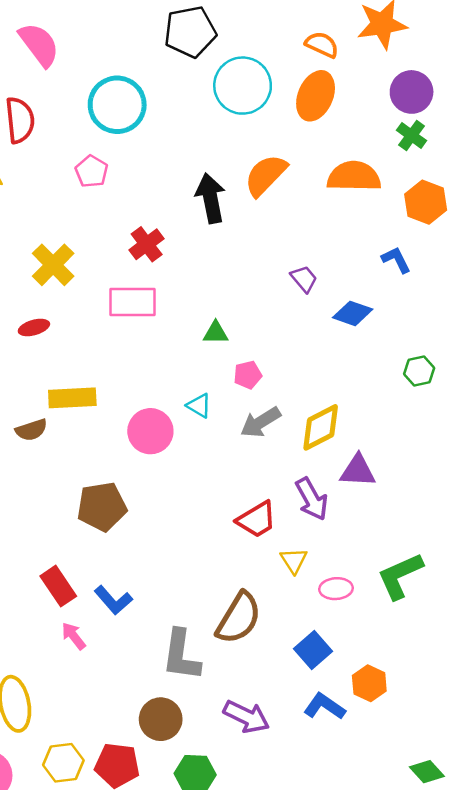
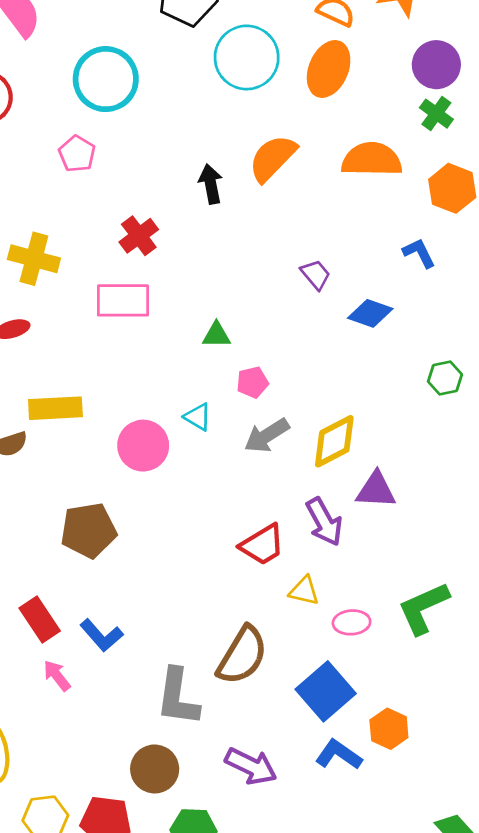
black arrow: (211, 198) -> (211, 184), size x0.7
yellow cross: (53, 265) -> (34, 259), turned -30
yellow triangle: (294, 560) -> (304, 591), turned -44
blue square: (313, 650) -> (326, 691), size x1.4

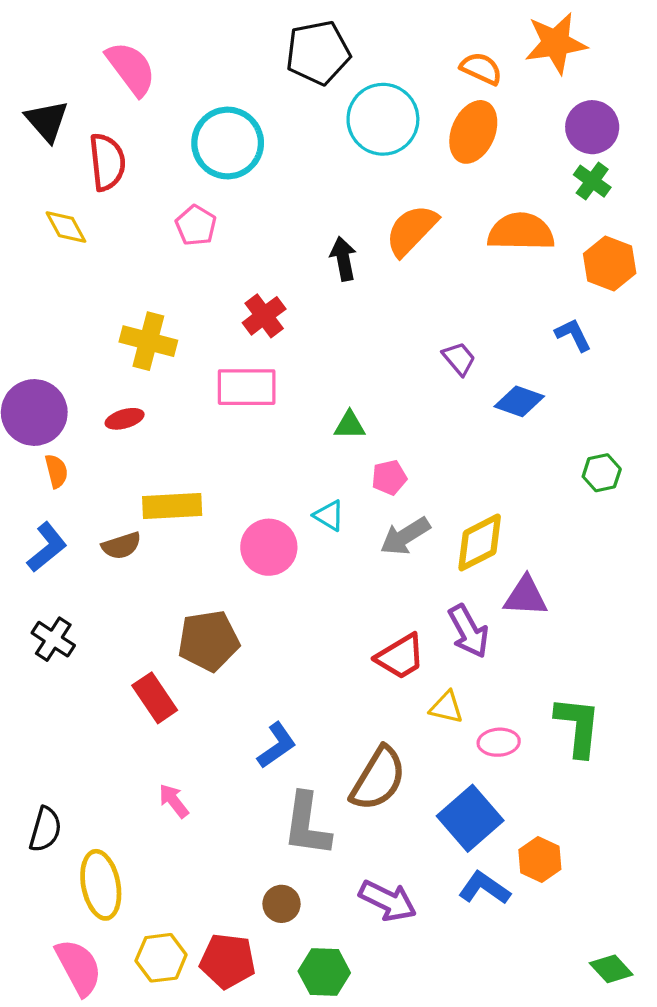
green L-shape: (423, 608) -> (578, 726), turned 120
red rectangle: (40, 620) -> (155, 698), moved
blue L-shape: (101, 635) -> (277, 745), moved, turned -84
brown circle: (155, 769) -> (282, 904), size x0.7

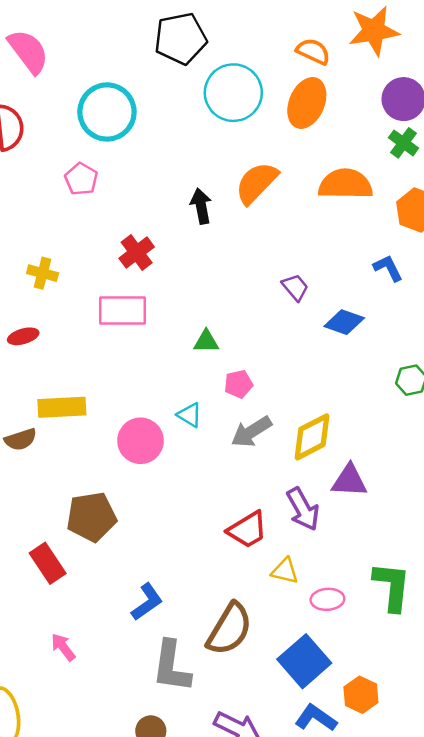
yellow cross: (148, 341) -> (43, 273), size x0.7

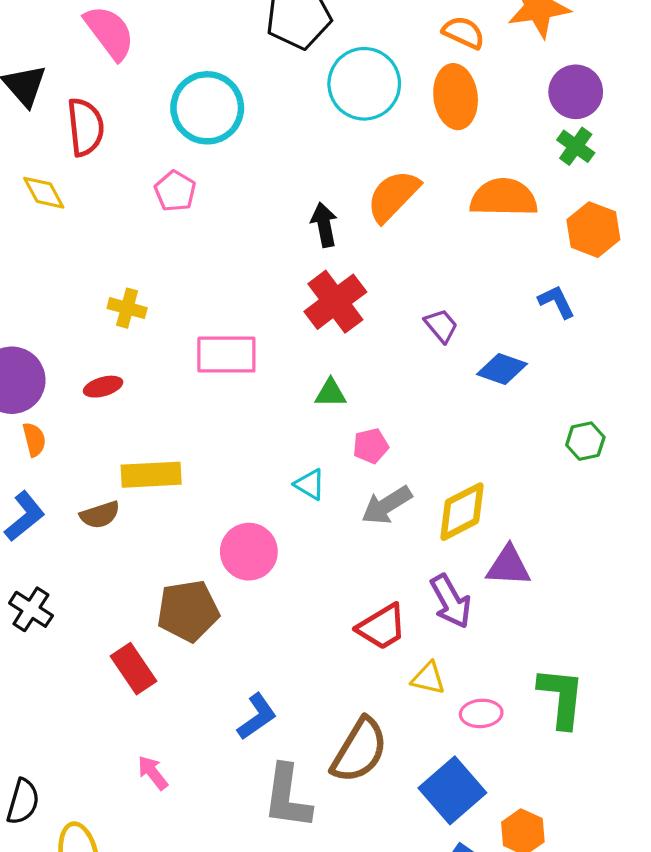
orange ellipse: (307, 103) -> (456, 97), turned -30
red cross: (137, 253) -> (335, 302), moved, size x1.4
pink circle: (140, 441) -> (249, 552), moved

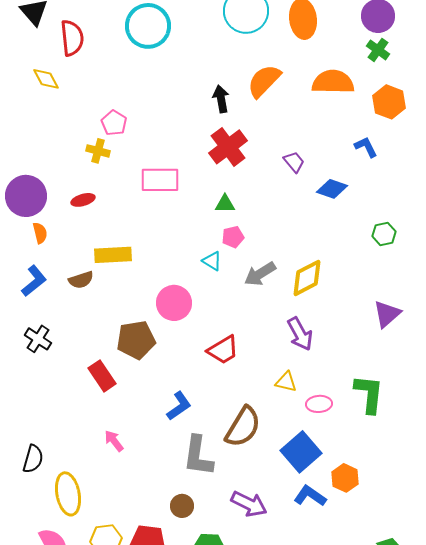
pink pentagon: (175, 191) -> (114, 123), moved
pink pentagon: (371, 446) -> (233, 237), moved
purple triangle: (508, 566) -> (387, 314), moved, turned -44
red trapezoid: (382, 627) -> (223, 350), moved

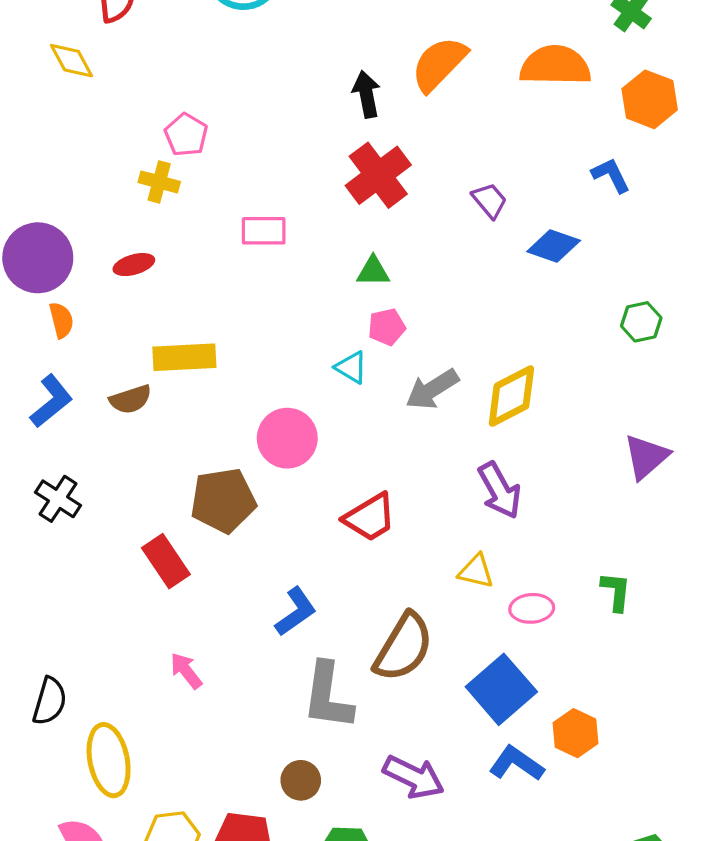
pink rectangle: (160, 180) -> (264, 231), size x0.7
green L-shape: (369, 394) -> (616, 592), size x0.6

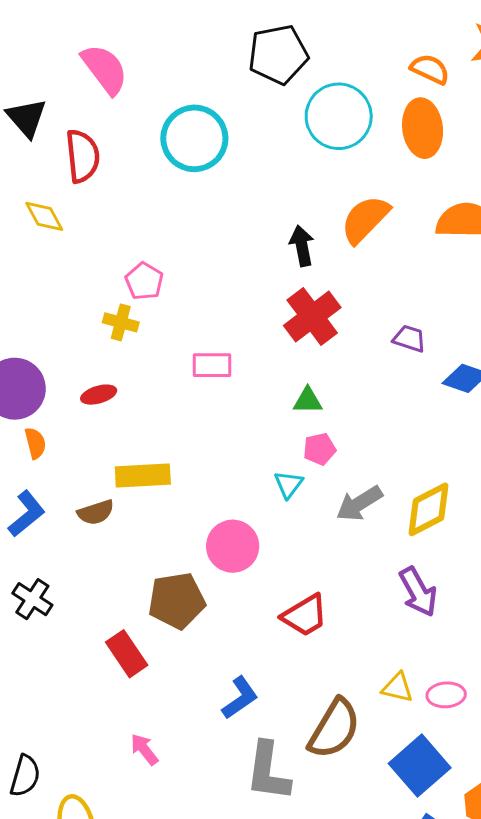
purple trapezoid: (490, 200) -> (409, 339), turned -32
cyan triangle: (351, 367) -> (289, 484), turned 36
yellow triangle: (476, 571) -> (398, 688), moved

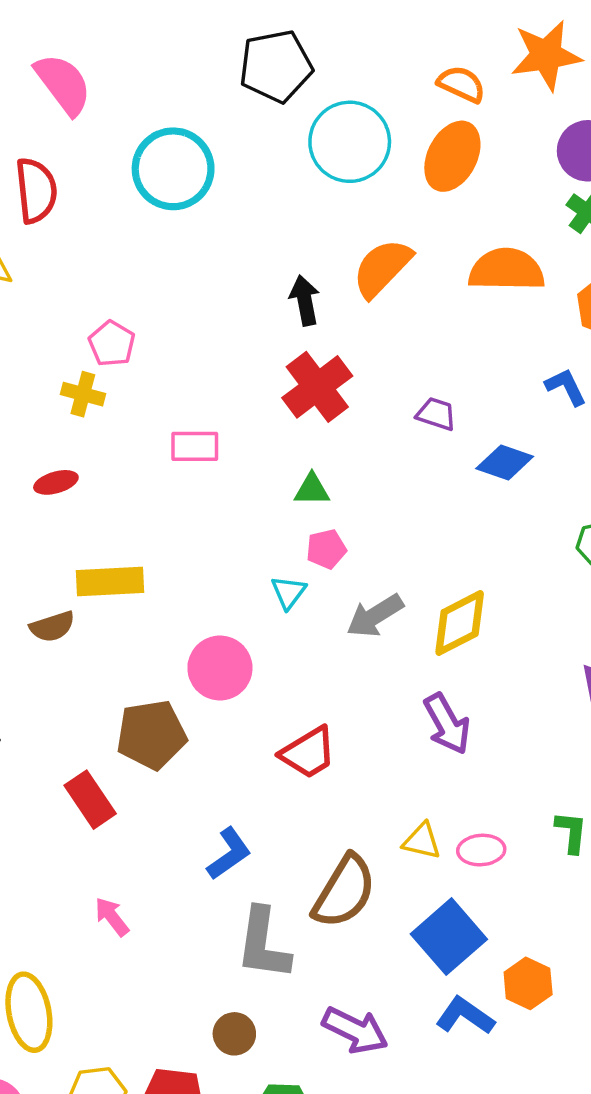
orange ellipse: (423, 128) -> (452, 156), turned 34

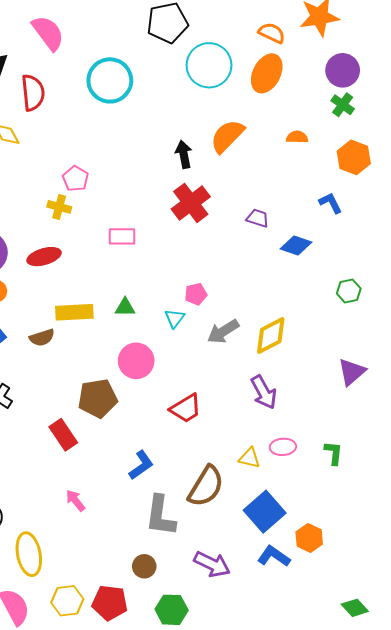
orange semicircle: (506, 270) -> (297, 137), size x0.5
red ellipse: (56, 482) -> (44, 257), size x1.4
green triangle: (312, 490) -> (125, 307), moved
pink ellipse: (481, 850) -> (283, 447), moved

